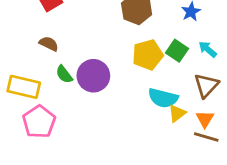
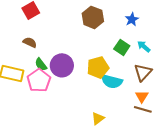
yellow pentagon: (148, 55) -> (98, 67), moved
yellow triangle: (177, 113) -> (98, 118), moved
pink pentagon: (39, 122) -> (39, 80), moved

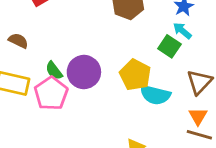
brown semicircle: (30, 42) -> (18, 41), moved
cyan arrow: (144, 46) -> (182, 31), moved
yellow pentagon: (98, 67) -> (135, 75), turned -30

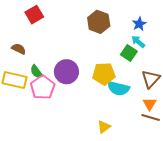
green semicircle: (54, 71) -> (36, 72), moved
yellow pentagon: (135, 75) -> (104, 74), turned -30

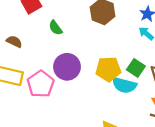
green square: (129, 53) -> (136, 68), moved
green semicircle: (36, 72) -> (56, 28), moved

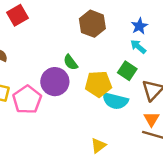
green semicircle: (56, 28) -> (71, 62), moved
green square: (136, 68) -> (127, 71), moved

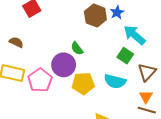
blue star: (139, 26) -> (117, 12), moved
cyan arrow: (138, 47) -> (135, 35), size x1.6
yellow pentagon: (98, 84) -> (83, 83), moved

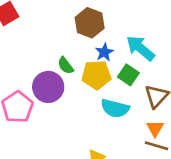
blue star: (117, 12) -> (104, 52), moved
yellow pentagon: (83, 83) -> (96, 75), moved

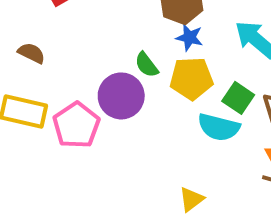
blue star: (104, 52) -> (189, 37), moved, turned -30
green square: (128, 75) -> (238, 98), moved

